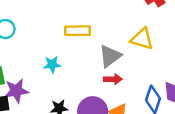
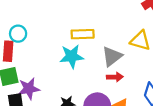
cyan star: (52, 65) -> (72, 56), moved, size x1.5

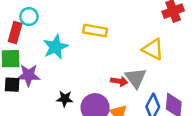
cyan star: (72, 56) -> (55, 47), moved, turned -30
gray triangle: (112, 56) -> (136, 78), moved, turned -40

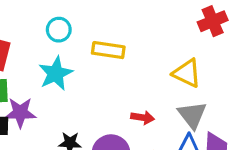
cyan circle: (29, 17) -> (59, 30), moved
gray triangle: (136, 78) -> (192, 115), moved

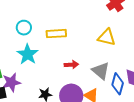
gray triangle: (192, 115) -> (101, 71), moved
red arrow: (143, 117) -> (71, 65), moved

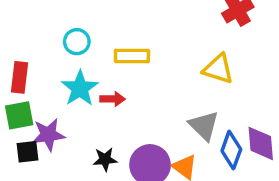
red arrow: (71, 65) -> (113, 99), moved

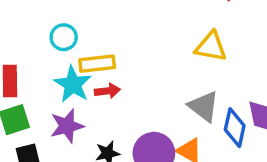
yellow rectangle: (132, 56) -> (97, 64), moved
purple star: (48, 135) -> (67, 126), moved

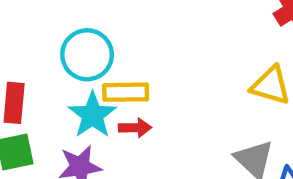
cyan circle: (64, 37) -> (87, 55), size x1.5

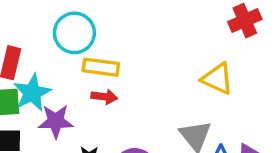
cyan star: (92, 115) -> (32, 93), moved

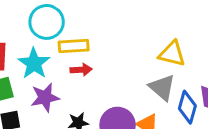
yellow triangle: (217, 79) -> (172, 54), moved
cyan star: (32, 93) -> (34, 63), moved

